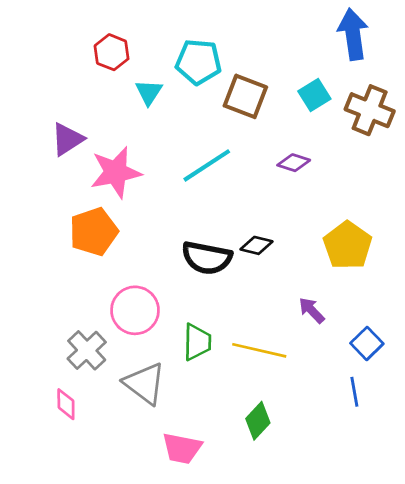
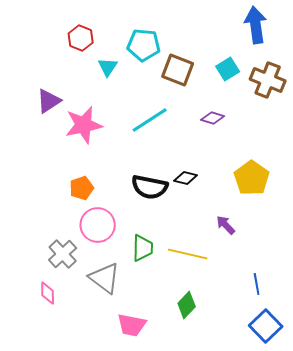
orange pentagon: (94, 232) -> (82, 188), moved, size x0.7
blue square: (367, 343) -> (266, 326), moved, size x1.4

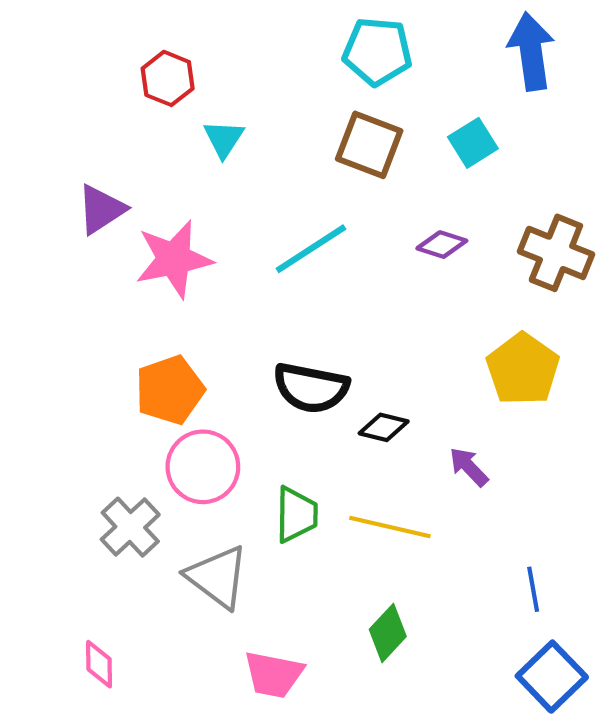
cyan pentagon: (144, 45) -> (377, 51), moved
brown cross: (268, 80) -> (556, 253), moved
black diamond: (186, 178) -> (384, 427), moved
orange pentagon: (82, 188) -> (170, 390), size x1.4
pink diamond: (48, 293) -> (99, 664), moved

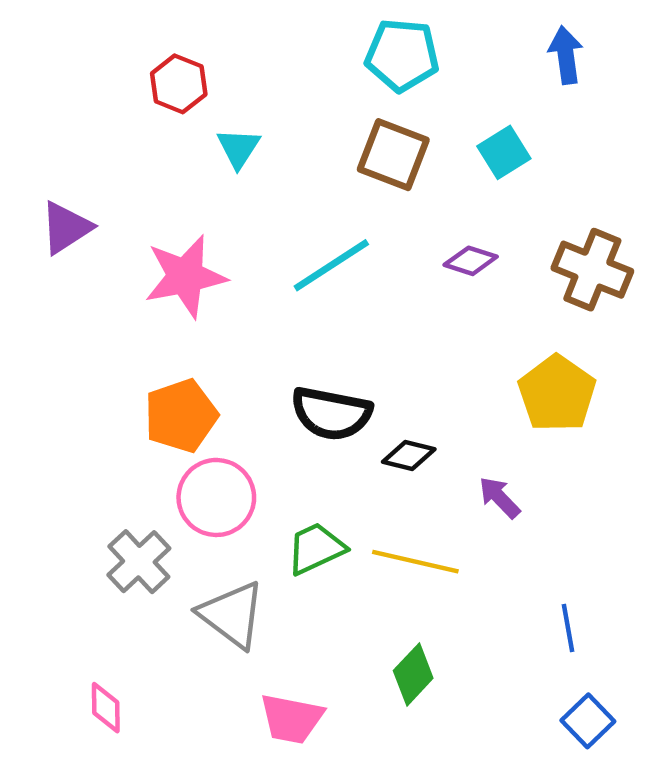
blue arrow: (531, 51) -> (566, 55), size x0.7
purple triangle: (101, 209) -> (66, 228), moved
green trapezoid: (296, 515) -> (316, 548), turned -116
blue square: (552, 677) -> (588, 721), size x0.7

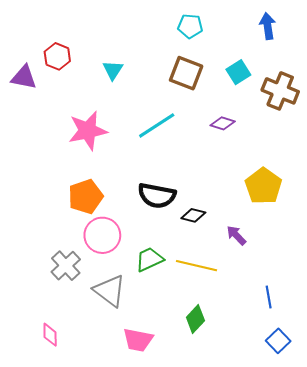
cyan pentagon: (402, 55) -> (190, 26), size x0.7
red hexagon: (179, 84) -> (57, 56), moved
purple triangle: (66, 228) -> (24, 77), moved, turned 44
brown cross: (592, 270) -> (280, 91), moved

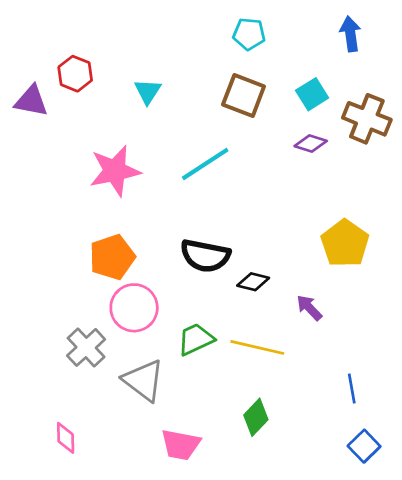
purple diamond: (223, 123) -> (311, 143), moved

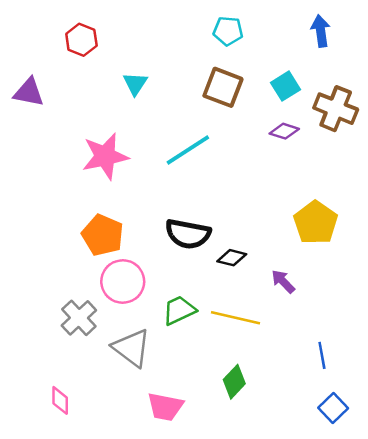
red hexagon: (75, 74) -> (81, 40), moved
orange pentagon: (112, 257) -> (103, 235), turned -30

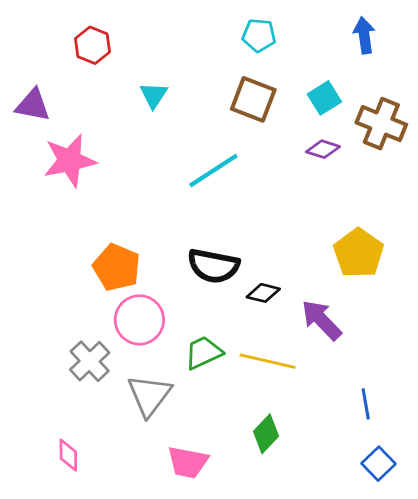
pink star: (105, 156) -> (70, 161), moved
purple arrow: (283, 281) -> (322, 320), size x1.5
gray triangle: (132, 348) -> (149, 395), turned 30

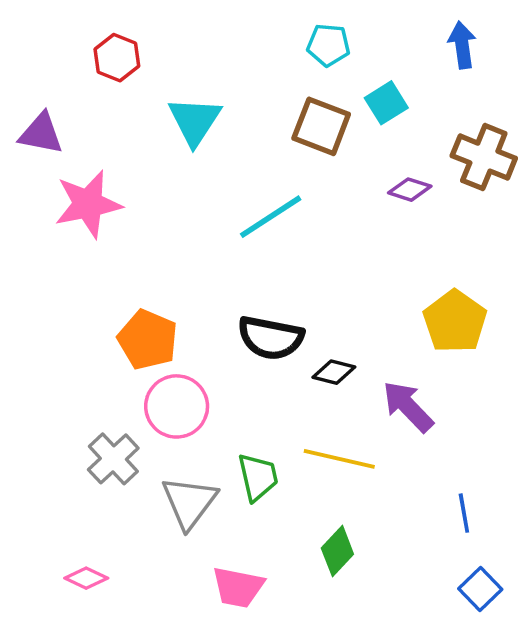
cyan triangle: (154, 95) -> (195, 121), size x1.5
cyan square: (324, 98) -> (386, 103), moved
green trapezoid: (203, 353) -> (258, 477), moved, turned 102
pink diamond: (68, 455) -> (86, 578), turned -64

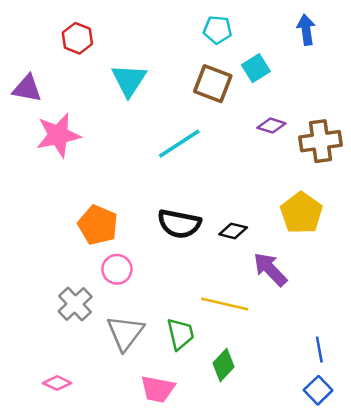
brown cross: (484, 157) -> (320, 141), moved, turned -30
black diamond: (334, 372) -> (233, 231), moved
pink circle: (177, 406) -> (117, 269), size x0.7
green trapezoid: (258, 477) -> (180, 334), moved
blue line: (464, 513) -> (319, 349), moved

